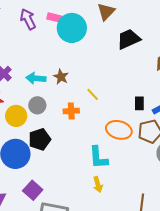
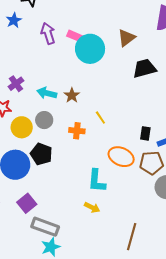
black pentagon: (40, 139) -> (41, 154), turned 30
yellow arrow: (98, 184) -> (92, 207), turned -56

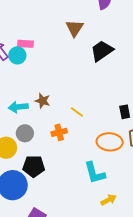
cyan circle: (90, 49) -> (17, 55), moved, size x0.6
yellow arrow: (92, 207) -> (109, 200), moved, turned -35

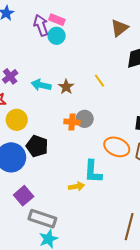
pink rectangle: (25, 44) -> (57, 20), moved
yellow line: (77, 112) -> (99, 81), moved
gray circle: (25, 133) -> (85, 119), moved
yellow arrow: (109, 200) -> (77, 186), moved

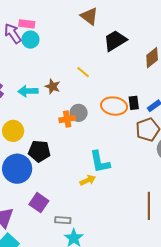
brown triangle: (119, 28) -> (89, 16), turned -30
orange ellipse: (117, 147) -> (114, 106), moved
gray rectangle: (42, 219) -> (63, 220), size x0.6

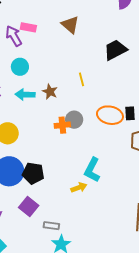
brown triangle: (89, 16) -> (70, 25), moved
cyan circle: (30, 40) -> (20, 67), moved
yellow line: (83, 72) -> (82, 79), turned 32
black pentagon: (39, 151) -> (33, 173), moved
cyan L-shape: (100, 162) -> (92, 170), turned 35

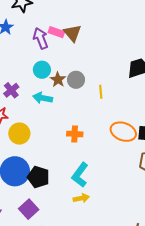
brown triangle: (70, 25) -> (72, 33), moved
brown star: (50, 92) -> (58, 80), moved
gray circle: (74, 120) -> (76, 80), moved
cyan L-shape: (92, 170) -> (80, 175), moved

